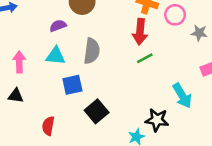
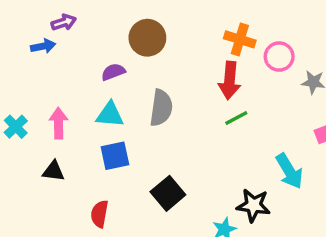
blue square: (72, 85) -> (115, 156), moved

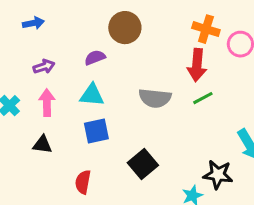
purple arrow: (64, 22) -> (44, 67), moved
blue arrow: (43, 46) -> (33, 23), moved
gray semicircle: (161, 108) -> (155, 98), moved, turned 88

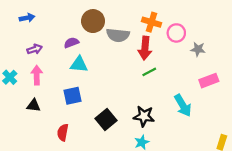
cyan triangle: (92, 95) -> (79, 64), moved
gray semicircle: (155, 98) -> (118, 35), moved
black star: (218, 175) -> (144, 116), moved

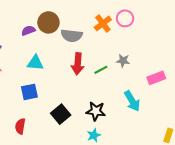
orange cross: (151, 22) -> (103, 23), turned 36
pink circle: (176, 33) -> (125, 18), moved
purple semicircle: (71, 43) -> (28, 31), moved
red arrow: (145, 48) -> (78, 64), moved
gray star: (198, 49) -> (123, 61), moved

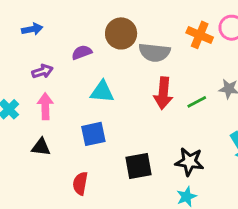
orange cross: (103, 23) -> (200, 35), turned -30
purple semicircle: (28, 31) -> (82, 52), moved
black square: (61, 114) -> (138, 166), turned 30

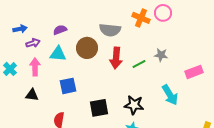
blue arrow: (32, 29) -> (20, 29), moved
brown circle: (121, 33) -> (87, 48), moved
cyan triangle: (102, 92) -> (58, 54), moved

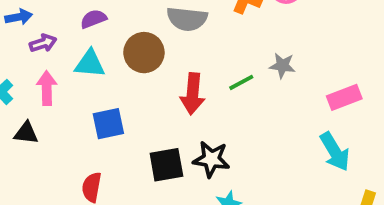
red arrow: (116, 58) -> (193, 94), moved
black triangle: (32, 95) -> (26, 133), moved
cyan arrow: (170, 95) -> (335, 152), moved
black star: (134, 105) -> (211, 159), moved

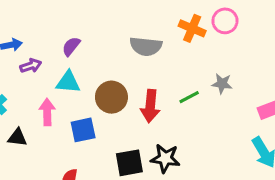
purple semicircle: (93, 19) -> (71, 46), turned -30
brown circle: (144, 53) -> (111, 97), moved
pink arrow: (47, 88) -> (47, 112), moved

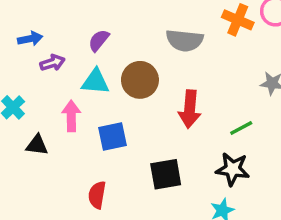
brown circle: (111, 97) -> (140, 80), moved
green line: (189, 97) -> (241, 128), moved
black star: (165, 158) -> (233, 169), moved

